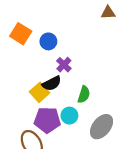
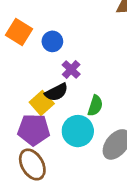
cyan circle: (69, 116) -> (78, 131), size x1.5
purple pentagon: (47, 120) -> (34, 130), moved

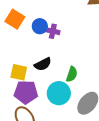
purple cross: (71, 69) -> (53, 31), moved, turned -32
yellow square: (42, 103) -> (19, 72), moved, turned -36

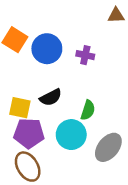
blue circle: (40, 26) -> (47, 49), size x1.5
purple cross: (53, 31) -> (85, 55), moved

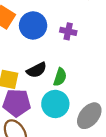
green semicircle: (88, 110) -> (60, 77), moved

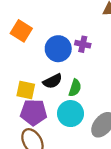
blue circle: (33, 25) -> (58, 49), moved

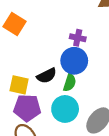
blue circle: (58, 49) -> (74, 61), moved

